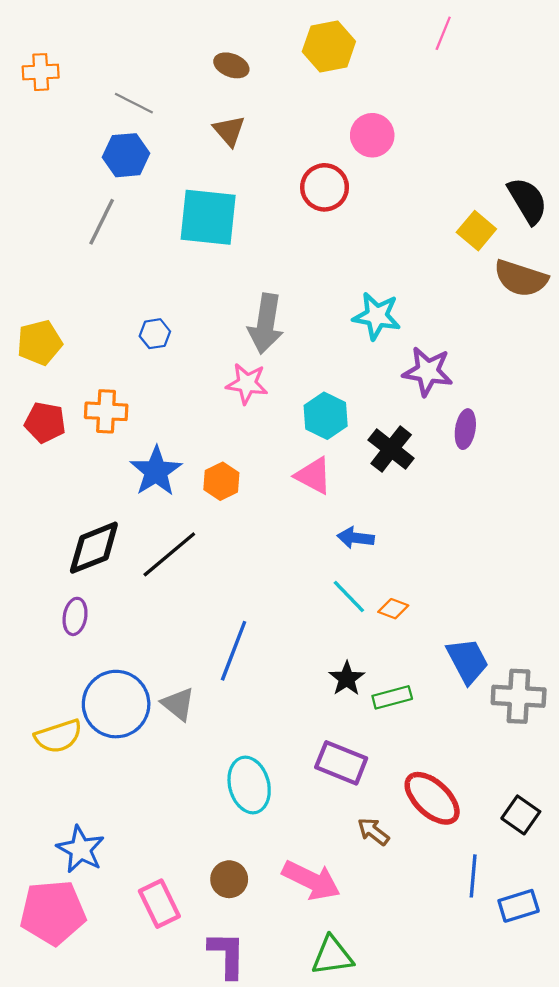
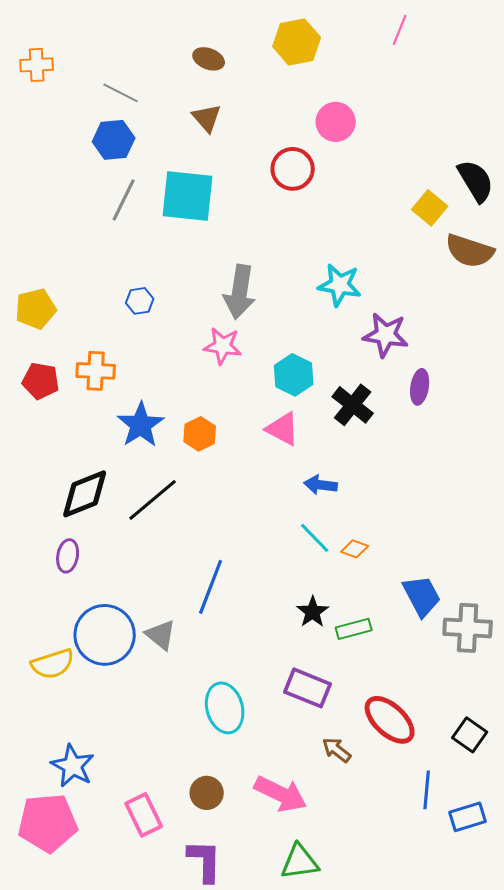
gray line: (102, 222) -> (124, 200), moved

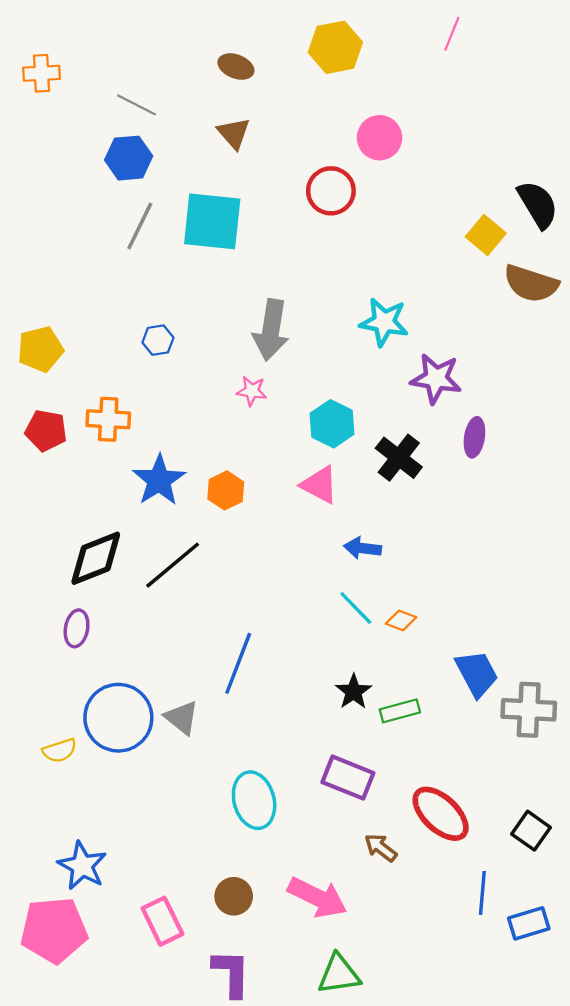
pink star: (223, 346) -> (252, 391), size x0.7
yellow semicircle: (53, 664) -> (60, 750), size x0.7

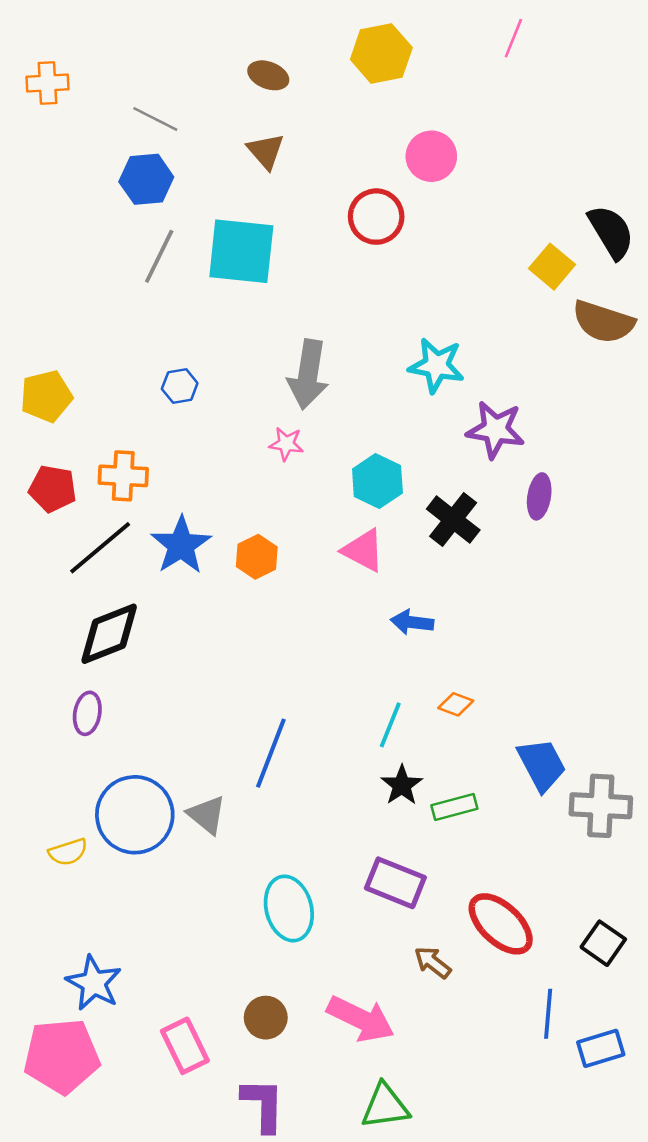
black line: (173, 565) -> (100, 548), moved
cyan line: (356, 608) -> (390, 725), moved, turned 66

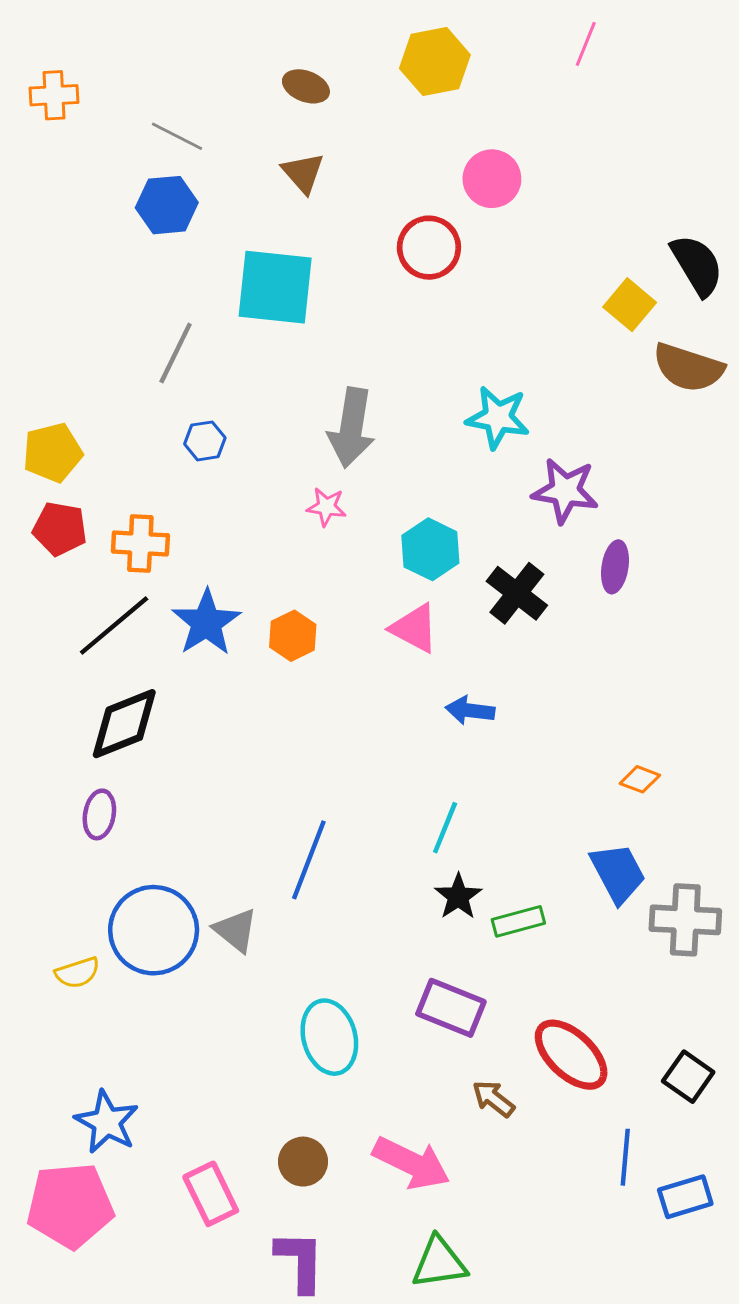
gray line: (159, 256) -> (176, 353), moved
red pentagon: (53, 489) -> (60, 529), moved
orange diamond: (456, 704) -> (640, 779), moved

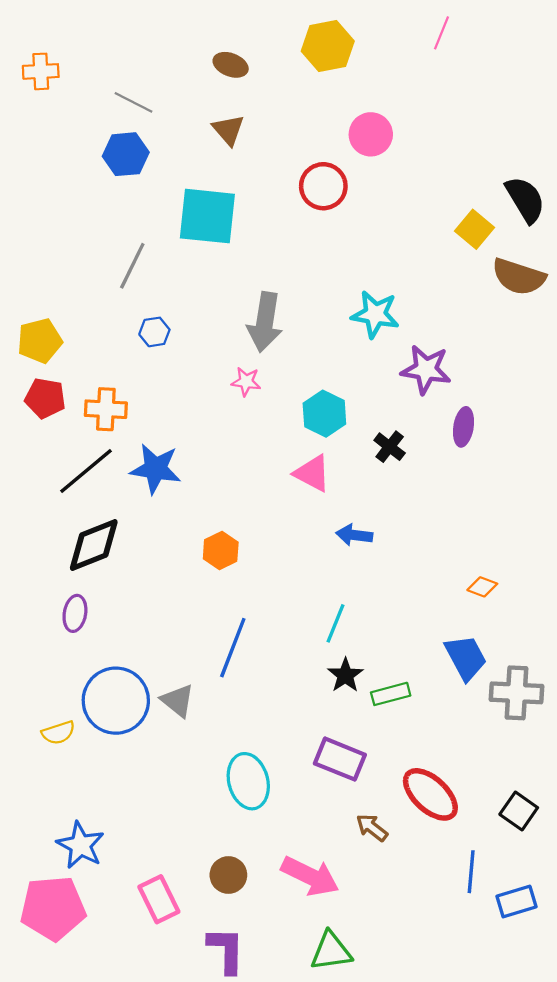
black cross: (517, 593) -> (390, 447), size x0.7
blue star: (206, 623) -> (156, 469), turned -30
orange hexagon: (293, 636) -> (221, 550), moved

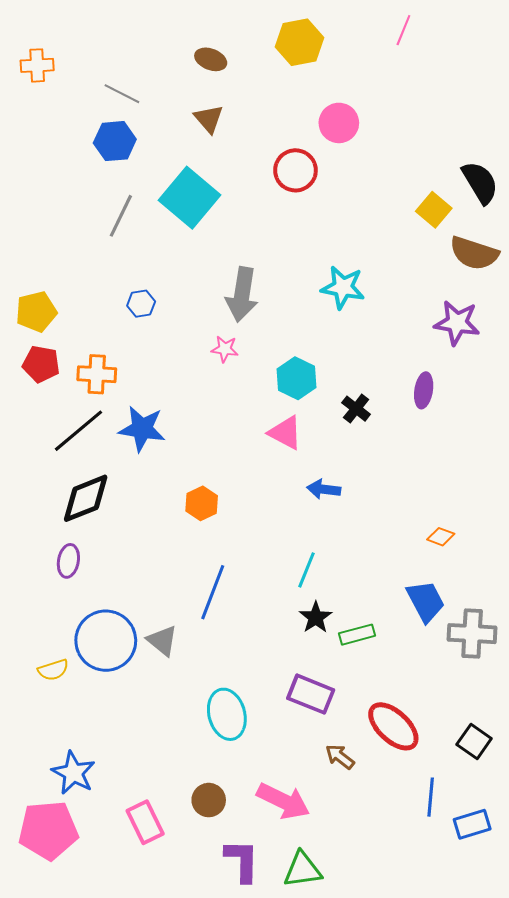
cyan square: (207, 216) -> (190, 198), turned 34
gray line: (132, 266) -> (121, 216), moved
purple star: (426, 369) -> (457, 323), moved
purple L-shape: (226, 950) -> (242, 861), moved

